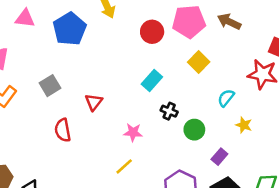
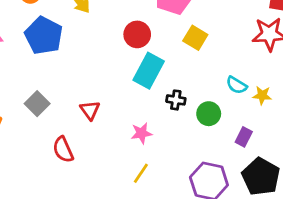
red circle: (152, 32) -> (137, 34), moved
cyan rectangle: (152, 80) -> (149, 71), size x1.4
cyan semicircle: (226, 98) -> (237, 85), moved, turned -84

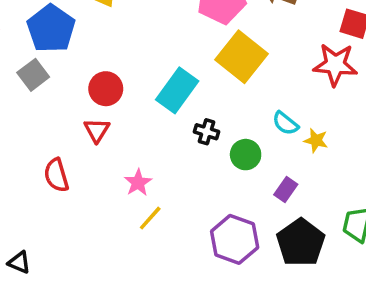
red circle: (137, 34) -> (106, 89), moved
yellow square: (195, 38) -> (241, 57), size x1.6
gray square: (37, 104) -> (33, 75), moved
pink star: (142, 133) -> (138, 183), moved, turned -30

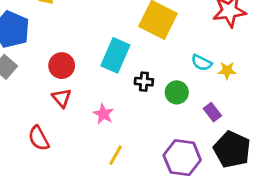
pink star: (138, 183) -> (103, 114), moved
purple rectangle: (286, 190) -> (212, 112), turned -60

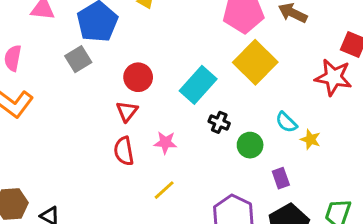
pink star: (103, 114) -> (165, 143), turned 30
red semicircle: (39, 138) -> (124, 151), moved

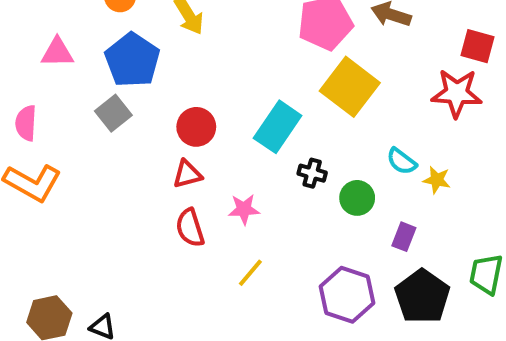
red triangle: (127, 111) -> (187, 174), turned 45
purple rectangle: (281, 178) -> (404, 237), turned 48

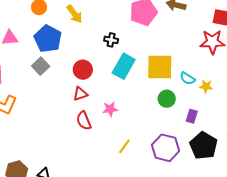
yellow square: (350, 87) -> (160, 67), moved, turned -32
black cross: (312, 173) -> (111, 40), moved
yellow line: (250, 273) -> (124, 146), moved

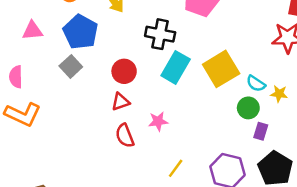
black cross: (111, 40) -> (160, 34), size x1.6
yellow square: (160, 67) -> (221, 69), turned -32
green circle: (167, 99) -> (248, 108), moved

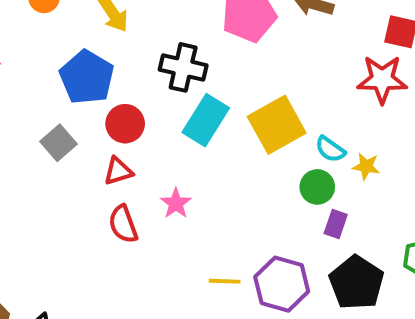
blue pentagon: (80, 32) -> (87, 77), moved
gray square: (71, 66) -> (59, 143), moved
pink star: (158, 121) -> (176, 203), turned -30
yellow line: (176, 168) -> (225, 281), moved, turned 54

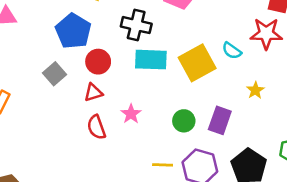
cyan rectangle: (206, 120) -> (151, 60), turned 60
cyan semicircle: (330, 149) -> (232, 51), moved
yellow star: (366, 166) -> (255, 90), turned 30
green circle: (317, 187) -> (184, 121), moved
purple rectangle: (336, 224) -> (220, 120), moved, size x1.5

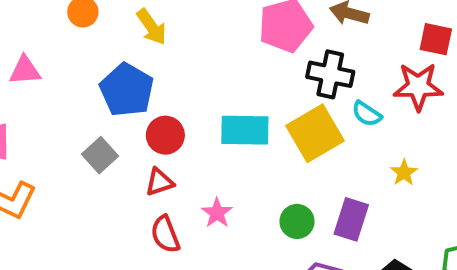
black cross: (136, 25) -> (330, 74), moved

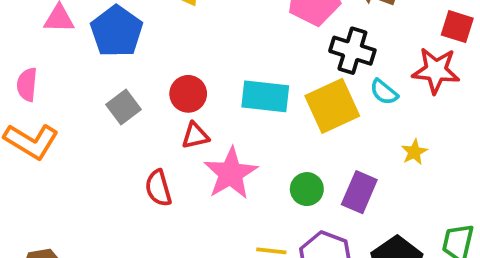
blue pentagon: (127, 90) -> (117, 31), moved
red triangle: (159, 182) -> (195, 136), moved
pink star: (217, 213) -> (231, 173), size x1.8
red semicircle: (165, 234) -> (158, 188), moved

